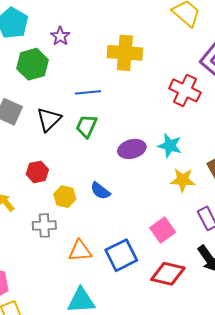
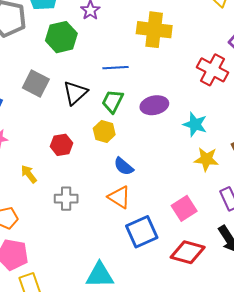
purple ellipse: (132, 149) -> (154, 105), moved
yellow hexagon: (65, 197) -> (104, 132), moved
orange triangle: (80, 251) -> (119, 197), moved, turned 35

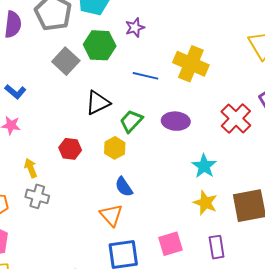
blue line: (115, 68) -> (145, 76), moved
gray square: (36, 83) -> (66, 61), moved
purple ellipse: (154, 105) -> (176, 121), moved
gray cross: (66, 199) -> (37, 196), moved

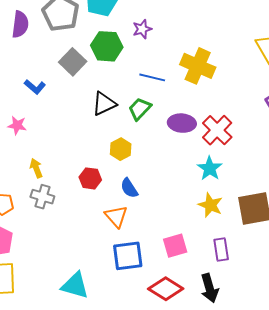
blue L-shape: (15, 92) -> (35, 87), moved
red cross: (236, 118) -> (217, 130), moved
green trapezoid: (131, 121) -> (140, 109), moved
red hexagon: (70, 149) -> (90, 178), moved

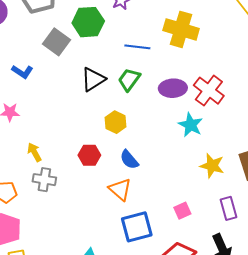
cyan star: (210, 168) -> (191, 125), moved
pink square: (175, 246) -> (182, 211), size x0.7

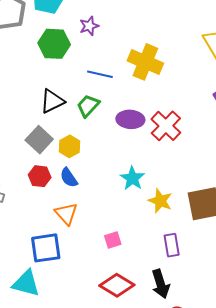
gray square: (56, 42) -> (39, 140), moved
cyan star: (191, 125) -> (132, 178), moved
blue semicircle: (129, 160) -> (69, 178), moved
pink square: (182, 211) -> (113, 240), moved
blue square: (137, 227) -> (46, 248), moved

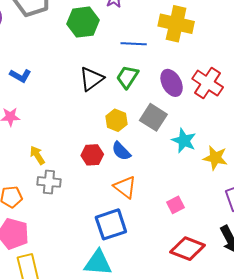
purple ellipse: (130, 119) -> (172, 83), turned 68
gray square: (39, 140) -> (153, 117), moved

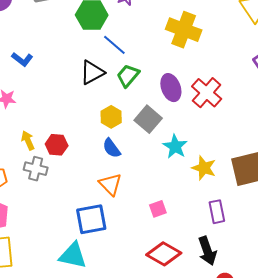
blue line: (134, 44) -> (114, 45), moved, turned 30
red hexagon: (92, 155) -> (57, 145), moved

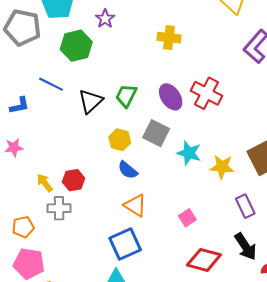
yellow cross: (184, 30) -> (169, 38), size x0.7
blue line: (114, 45) -> (51, 84), moved
blue L-shape: (22, 59) -> (19, 105), turned -35

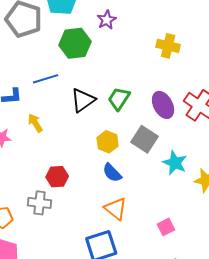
blue line: (51, 84) -> (46, 79), turned -50
yellow arrow: (45, 183) -> (35, 123), moved

